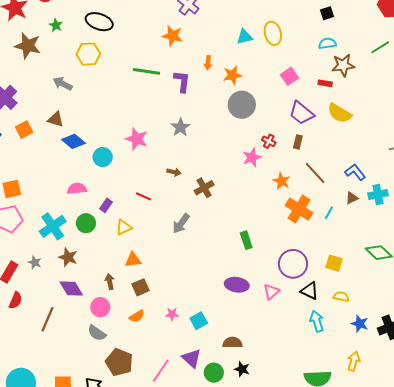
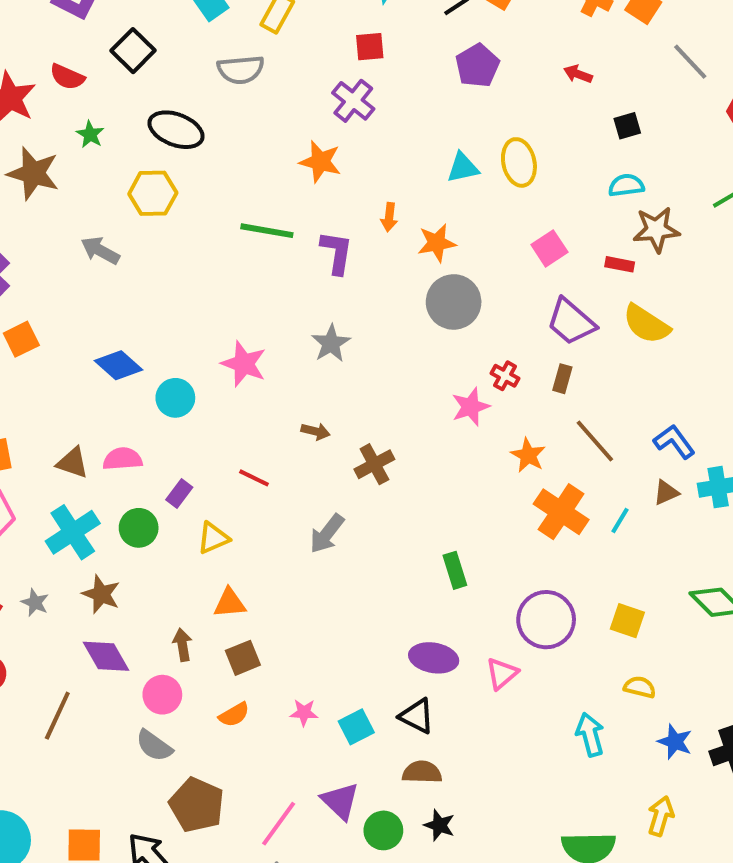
brown triangle: (56, 119) -> (73, 463), moved
black triangle: (310, 291) -> (417, 716), moved

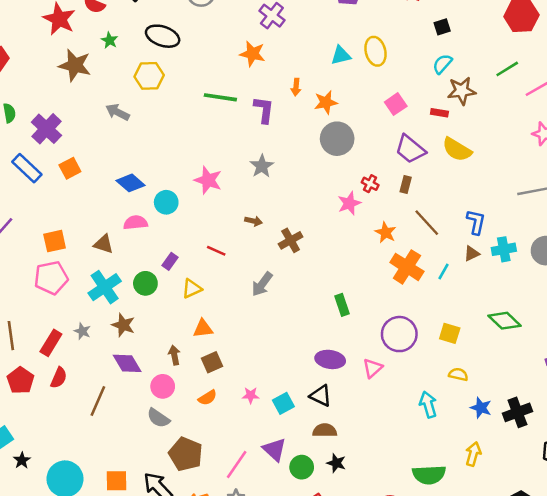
cyan semicircle: (626, 185) -> (442, 64), turned -40
blue L-shape: (674, 442) -> (476, 222), turned 50
pink semicircle: (123, 459) -> (136, 223), moved

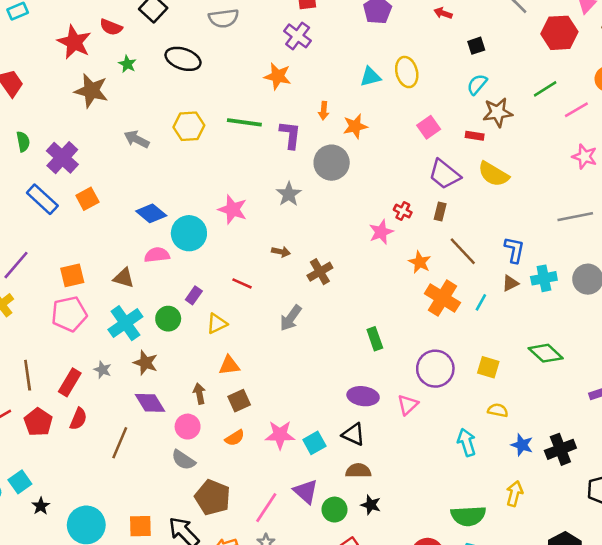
yellow hexagon: (149, 76) -> (189, 126), moved
gray circle: (337, 139) -> (332, 163), moved
cyan circle: (166, 202) -> (189, 233), size x1.4
pink star: (251, 395) -> (280, 435), size x1.6

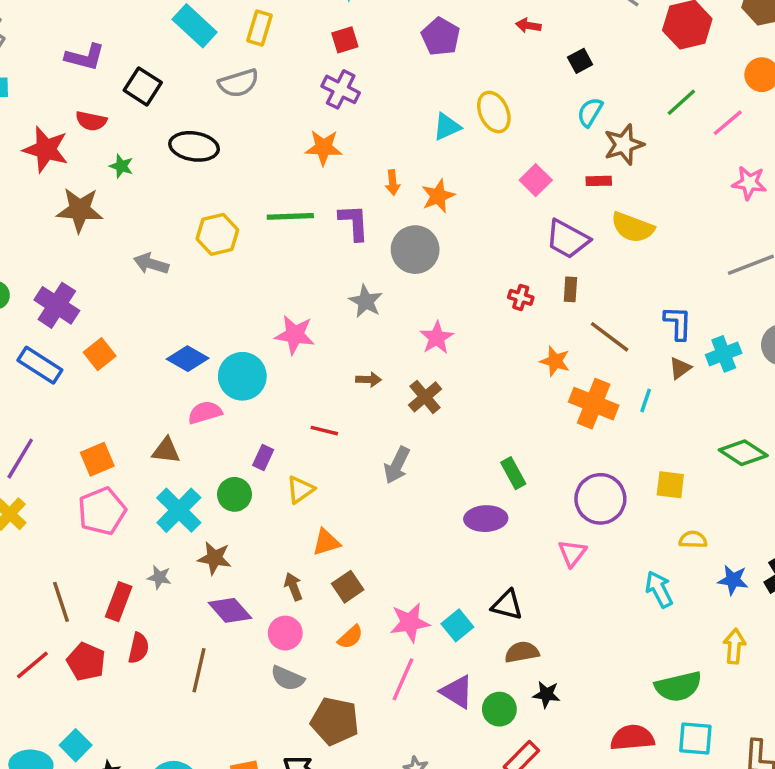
pink star: (381, 232) -> (437, 338), moved
purple ellipse: (363, 396) -> (486, 519), moved
pink line: (266, 508) -> (403, 679), moved

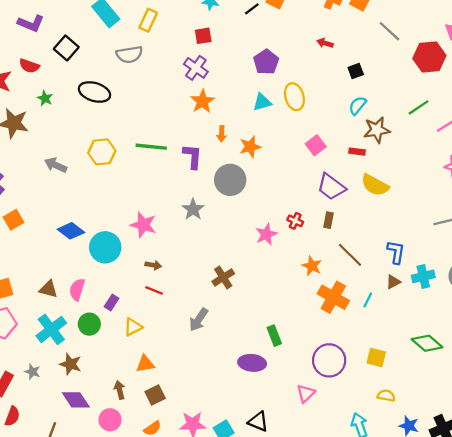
purple pentagon: (441, 37) -> (266, 62), moved
orange star: (324, 148) -> (202, 101), moved, turned 30
pink star: (437, 338) -> (266, 234), moved
brown arrow: (369, 380) -> (153, 265), moved
pink semicircle: (205, 412) -> (77, 289), moved, turned -65

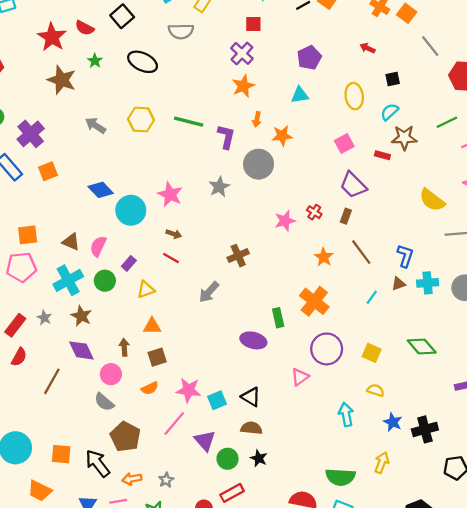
yellow ellipse: (294, 97) -> (354, 96), moved
yellow semicircle: (375, 185) -> (432, 200), moved
orange cross: (333, 297) -> (314, 301), moved

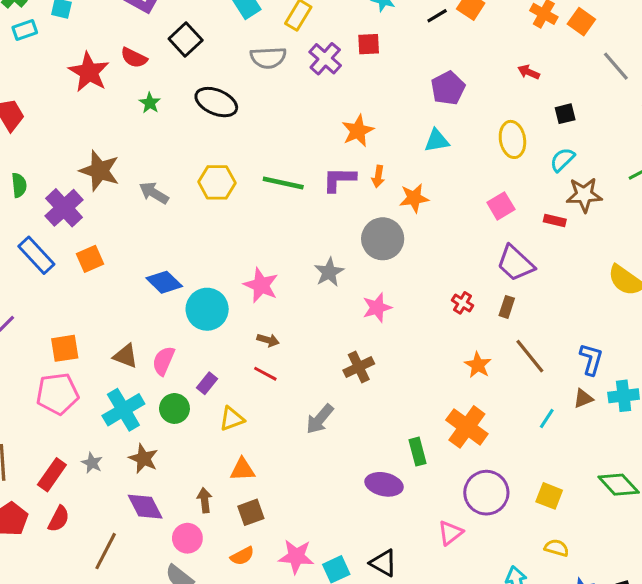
purple cross: (242, 53) -> (325, 59), moved
brown star: (62, 80) -> (100, 171), moved
purple L-shape: (226, 137) -> (339, 179), moved, turned -100
pink star: (285, 221) -> (377, 308), moved

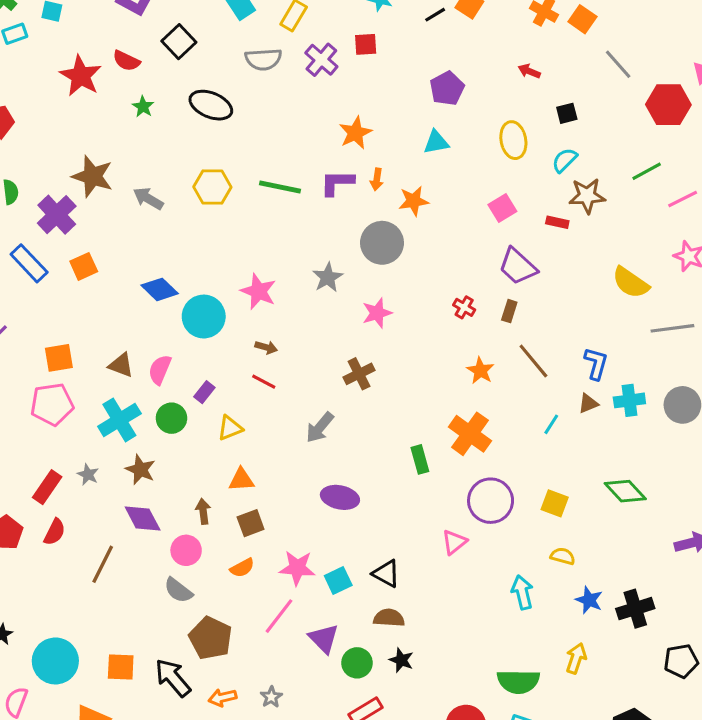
purple ellipse: (384, 484) -> (340, 497), moved

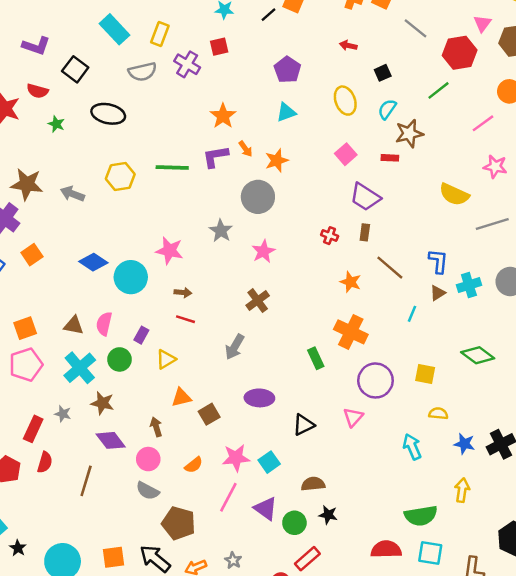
green line: (647, 171) -> (439, 90), moved
orange arrow: (377, 179) -> (245, 149), turned -35
brown square: (251, 523) -> (209, 414), moved
black triangle: (386, 573) -> (304, 425), moved, turned -45

